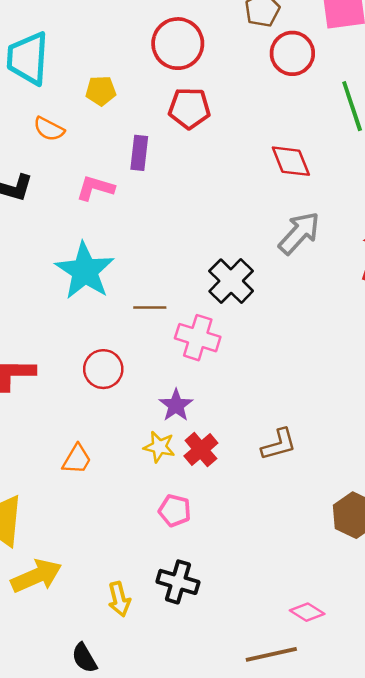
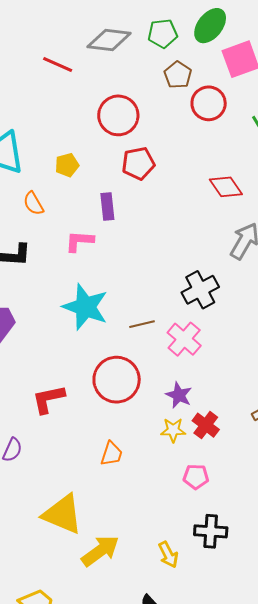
orange semicircle: (49, 129) -> (33, 203), turned 45
black cross: (231, 281) -> (200, 290), turned 30
pink cross: (198, 338) -> (184, 339), turned 36
red circle: (103, 369) -> (117, 380), size x1.5

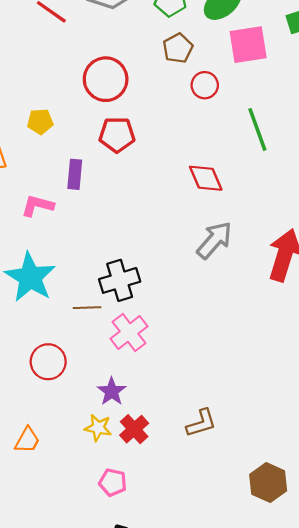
red circle: (209, 103) -> (205, 85), size x0.7
black cross: (200, 290) -> (120, 280), moved
red circle: (117, 380) -> (48, 362), size x0.7

